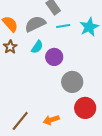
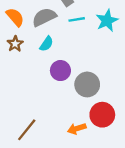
purple circle: (54, 57) -> (60, 71), moved
orange arrow: (51, 120) -> (77, 129), moved

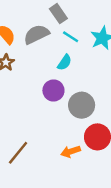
cyan line: (77, 19) -> (71, 37), turned 42
cyan semicircle: (46, 44) -> (64, 62), moved

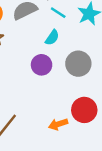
gray circle: (82, 105) -> (78, 64), moved

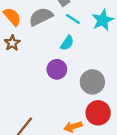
gray circle: (78, 64) -> (92, 82), moved

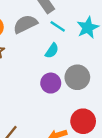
purple circle: (57, 69) -> (51, 83), moved
gray circle: (92, 82) -> (77, 77), moved

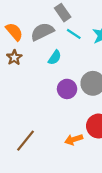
cyan semicircle: (52, 51) -> (55, 58), moved

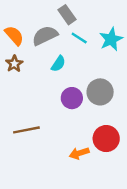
brown line: (25, 141) -> (26, 130), moved, turned 40

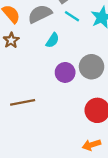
orange arrow: (79, 153) -> (92, 145), moved

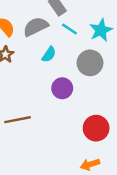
gray circle: (92, 67) -> (90, 63), moved

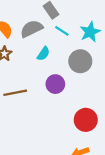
brown line: (17, 120) -> (15, 93), moved

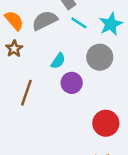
cyan semicircle: (43, 54) -> (58, 61), moved
brown line: (15, 93) -> (26, 93), turned -60

